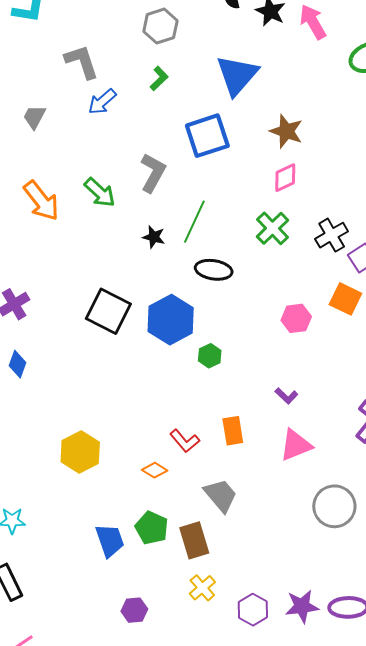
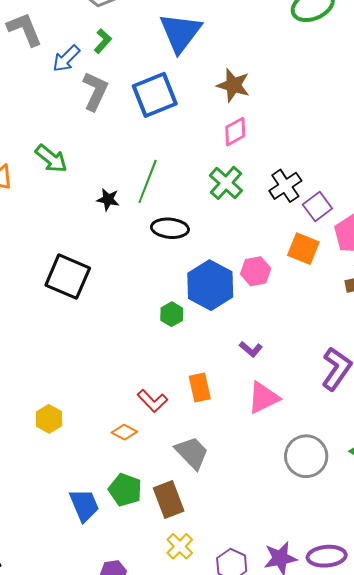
blue arrow: (102, 102) -> (66, 59), moved
gray L-shape: (153, 173) -> (95, 91), moved
blue hexagon: (171, 320) -> (210, 285), moved
yellow hexagon: (80, 452) -> (49, 419), size x0.7

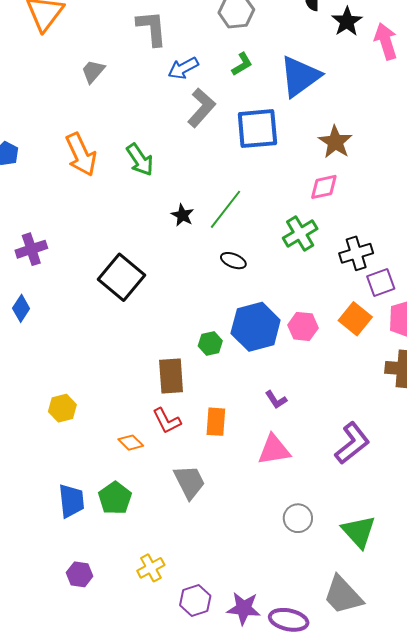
green L-shape: (103, 41) -> (242, 64), moved
black ellipse: (170, 228) -> (233, 261), size x0.7
gray circle: (306, 456) -> (298, 518), size x0.7
brown rectangle: (169, 500) -> (171, 376), moved

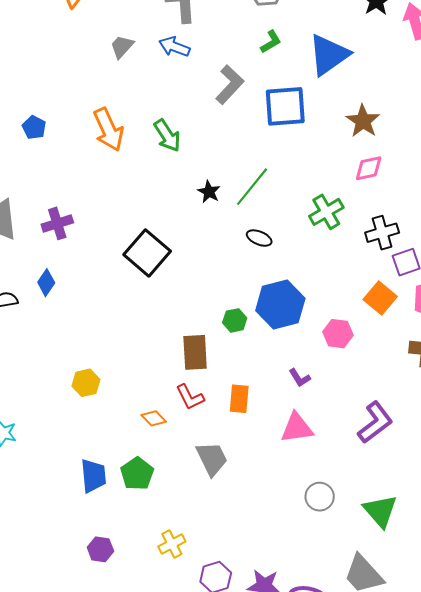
blue arrow: (183, 68) -> (174, 47), moved, turned 48
pink diamond: (324, 187) -> (369, 168), moved
pink hexagon: (303, 326) -> (338, 334), moved

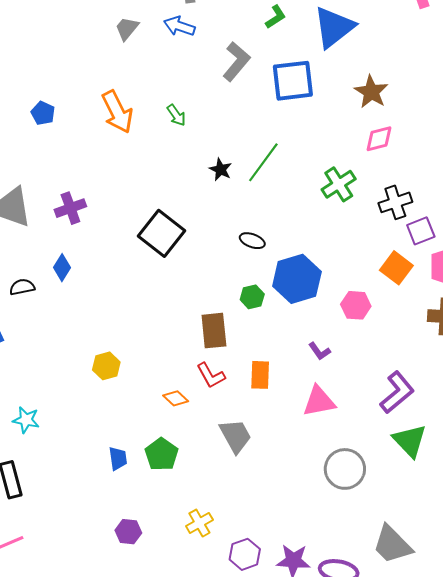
green arrow: (167, 136) -> (176, 115), size x0.7
black ellipse: (259, 238) -> (252, 241), moved
blue trapezoid: (93, 476) -> (118, 458), size x0.7
gray circle: (320, 497) -> (345, 469), size x1.4
green triangle: (380, 511) -> (410, 441), moved

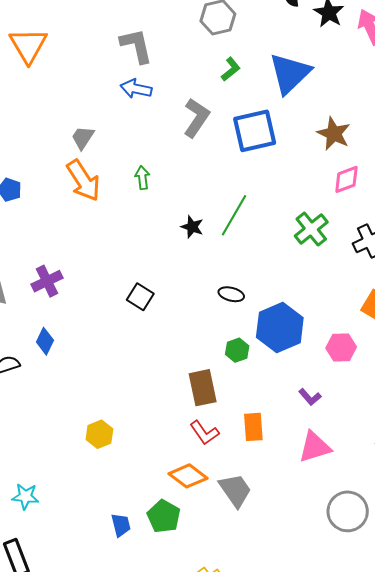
gray trapezoid: (127, 28) -> (83, 138), moved
green arrow: (176, 115) -> (142, 178), turned -145
black square: (162, 233) -> (140, 297), size x0.6
orange diamond: (176, 398) -> (188, 476), moved, size x1.5

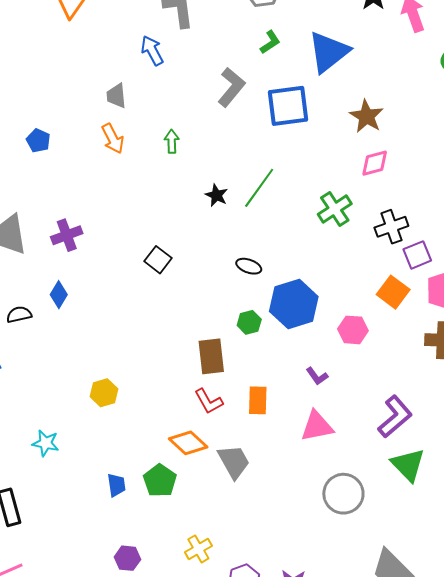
blue arrow: (136, 89) -> (152, 51), moved, turned 44
gray trapezoid: (83, 138) -> (116, 96), turned -44
orange arrow: (83, 181) -> (113, 139), size x0.7
cyan star: (25, 497) -> (46, 443), moved

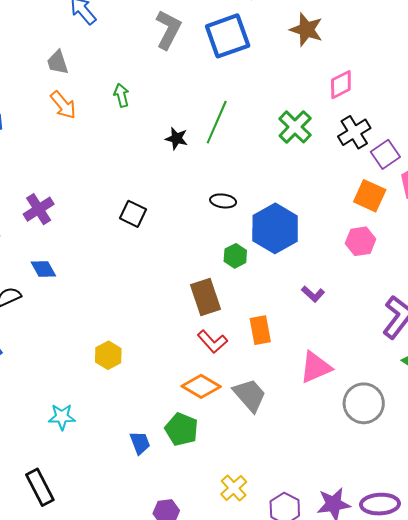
pink diamond: (375, 163) -> (341, 85), moved
blue diamond: (59, 295) -> (43, 269), turned -48
pink hexagon: (353, 330) -> (361, 241), moved
pink triangle: (317, 426) -> (316, 367), moved

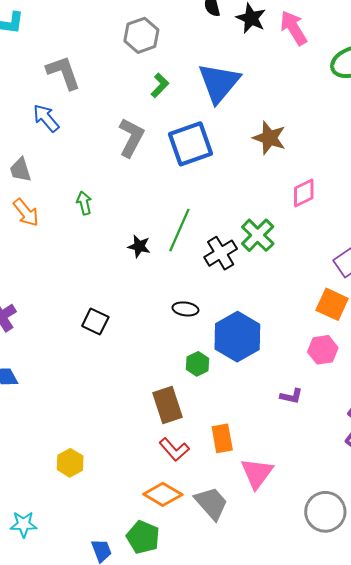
black cross: (354, 132) -> (221, 253), moved
purple L-shape: (313, 294) -> (291, 396), moved, turned -30
pink triangle: (316, 367) -> (257, 473), moved, turned -30

